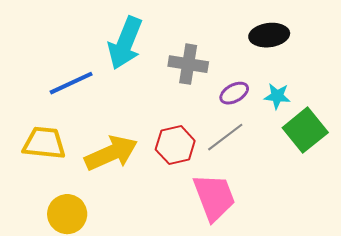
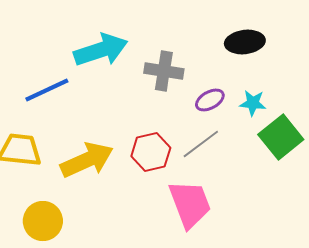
cyan arrow: (125, 43) -> (101, 50), turned -130

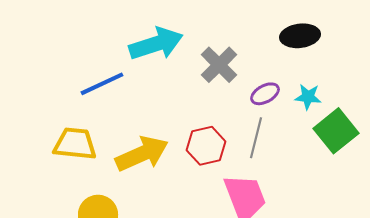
gray cross: (164, 71) -> (219, 65), turned 36
gray line: (201, 144) -> (256, 138), turned -39

